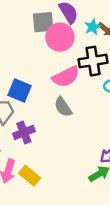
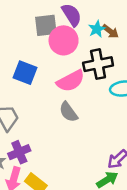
blue square: (19, 91) -> (25, 73), moved
purple cross: (24, 132) -> (19, 152), moved

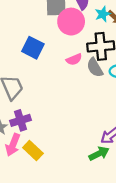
pink semicircle: (71, 81) -> (74, 59), size x0.6
gray semicircle: (68, 112) -> (95, 68), moved

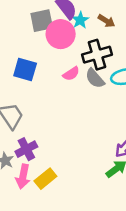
cyan star: (103, 14) -> (80, 20), moved
yellow rectangle: (33, 150) -> (45, 179), turned -72

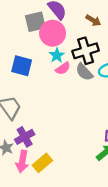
cyan star: (80, 20) -> (57, 55), moved

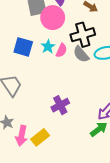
cyan star: (57, 55) -> (48, 47), moved
pink semicircle: (63, 68) -> (61, 50), turned -32
purple cross: (25, 137) -> (60, 105), moved

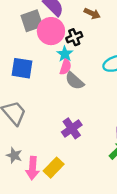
black cross: (83, 35) -> (74, 37), moved, size x0.6
cyan star: (48, 47) -> (65, 54), moved
gray semicircle: (81, 54) -> (75, 81), moved

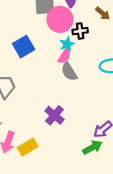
blue square: (22, 68) -> (24, 47), turned 35
purple cross: (72, 128) -> (55, 115), turned -30

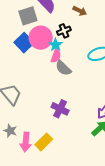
pink circle: (60, 19) -> (41, 38), moved
blue square: (24, 47) -> (24, 43), moved

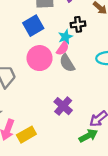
pink circle: (41, 38) -> (40, 58), moved
purple cross: (60, 109) -> (63, 106), moved

